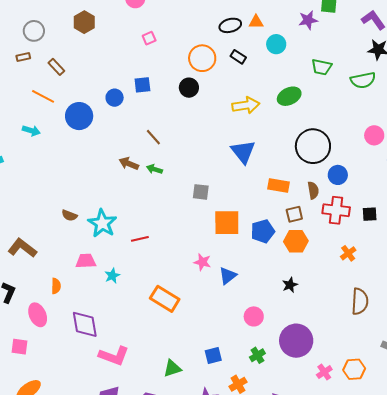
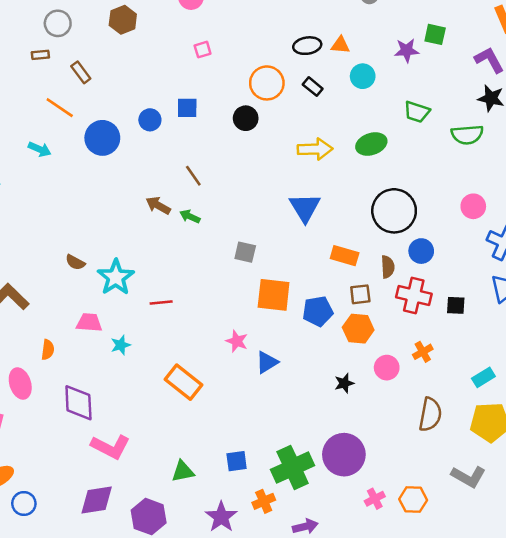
pink circle: (254, 316) -> (387, 368), moved
green cross: (257, 355) -> (293, 468), size x2.0

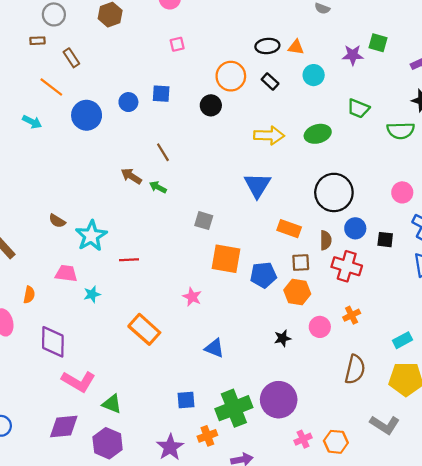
black square: (456, 305) -> (385, 240), moved
blue triangle: (267, 362) -> (214, 348), moved, turned 50
green triangle: (183, 471) -> (112, 404), moved, turned 30

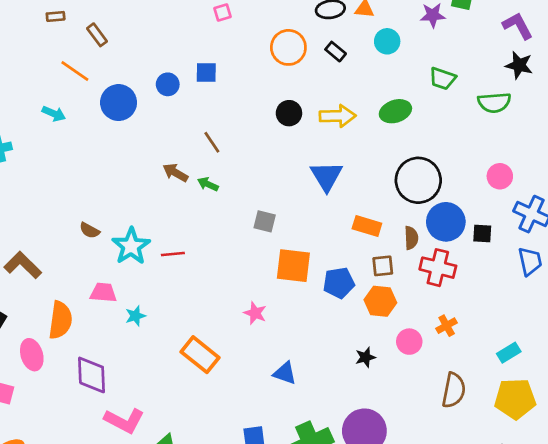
black circle: (211, 105) -> (289, 113), moved
blue circle: (355, 228) -> (446, 222), size x1.5
red line: (129, 260) -> (173, 254), moved
orange semicircle: (29, 295) -> (60, 320), size x1.8

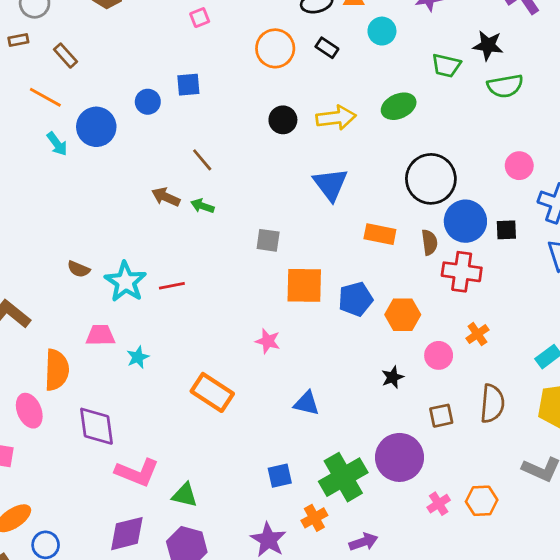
black star: (519, 65) -> (488, 45), moved
cyan arrow: (54, 114) -> (57, 144), moved, turned 35
brown square: (383, 266) -> (441, 416), moved

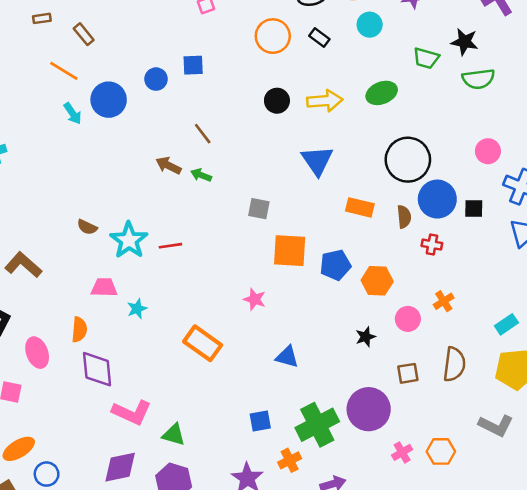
red cross: (462, 272) -> (432, 245), size x0.6
orange semicircle: (57, 370) -> (79, 330), moved, size x0.7

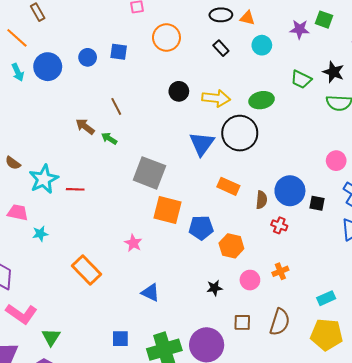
orange circle: (273, 36) -> (166, 37), moved
black circle: (408, 160) -> (240, 133), moved
gray square: (259, 209) -> (149, 173), size x1.8
green triangle: (174, 435) -> (51, 337), turned 36

